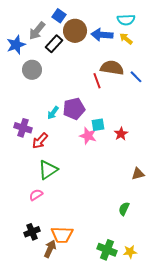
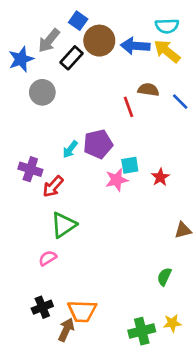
yellow arrow: (126, 39) -> (167, 51), size x1.5
brown semicircle: (112, 68) -> (148, 90), size x0.7
pink star: (88, 136) -> (117, 180), turned -30
green cross: (107, 250) -> (142, 331), turned -36
yellow star: (130, 252) -> (172, 323), moved

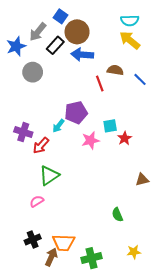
blue arrow: (135, 46) -> (82, 55), moved
cyan arrow: (70, 149) -> (58, 126), moved
cyan square: (130, 165) -> (110, 126), moved
green semicircle: (164, 277) -> (117, 215), moved, turned -48
green cross: (142, 331) -> (91, 258), moved

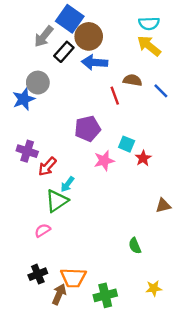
blue square: (61, 16) -> (70, 19), size x1.6
blue star: (16, 46) -> (24, 99), moved
cyan arrow: (58, 126) -> (67, 184), moved
cyan square: (110, 126) -> (127, 144), turned 32

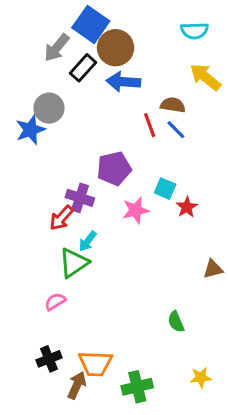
yellow arrow: (149, 46) -> (205, 77), moved
blue line: (161, 91) -> (176, 130), moved
purple cross: (27, 151) -> (80, 198), moved

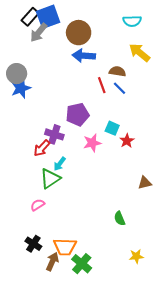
blue square: (91, 24) -> (48, 17), moved, turned 35
black rectangle: (83, 68) -> (30, 17), moved
gray circle: (49, 108) -> (17, 74), moved
black cross: (49, 359) -> (33, 244), turned -35
green cross: (137, 387) -> (82, 264), moved, turned -36

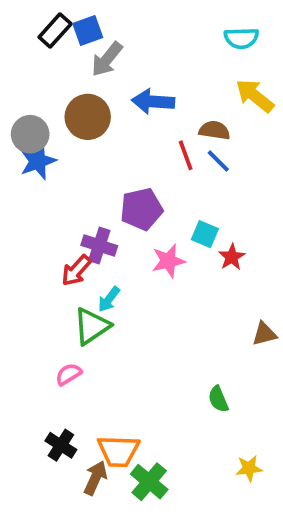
blue square: (48, 17) -> (88, 30), size x0.7
gray arrow: (39, 33) -> (107, 59), moved
brown circle: (79, 33) -> (88, 117), moved

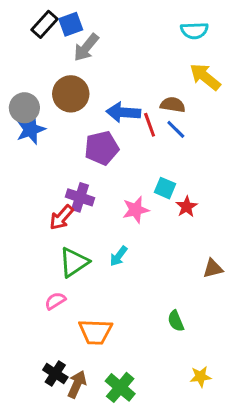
blue arrow: (153, 102) -> (123, 112), moved
purple pentagon: (142, 209) -> (102, 148), moved
cyan arrow: (109, 299) -> (119, 256), moved
black cross: (61, 445) -> (55, 373), moved
orange trapezoid: (118, 451) -> (95, 332), moved

